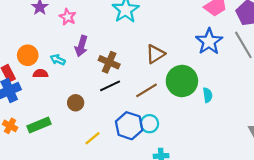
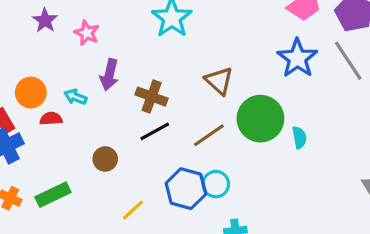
brown triangle: (155, 54) -> (219, 81), turned -42

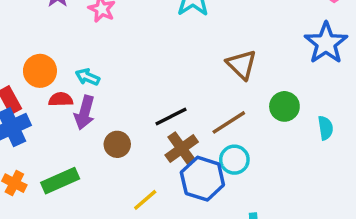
purple arrow: (109, 75) -> (85, 113), moved
brown cross: (152, 97) -> (182, 149), moved, turned 32
green circle: (260, 119) -> (284, 106), size x0.6
cyan circle: (216, 184) -> (234, 160), moved

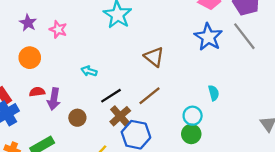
orange circle: (40, 71) -> (30, 58), moved
cyan arrow: (87, 77) -> (89, 71), moved
green circle: (284, 106) -> (191, 134), moved
cyan circle: (234, 160) -> (193, 116), moved

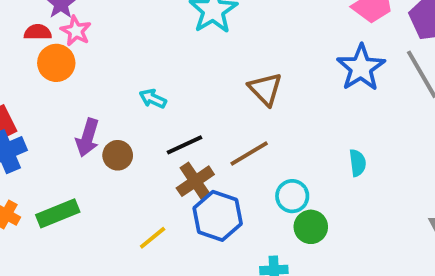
pink star: (58, 29) -> (76, 31), moved
red semicircle: (37, 92) -> (38, 32), moved
cyan circle: (193, 116) -> (292, 196), moved
brown circle: (77, 118) -> (118, 155), moved

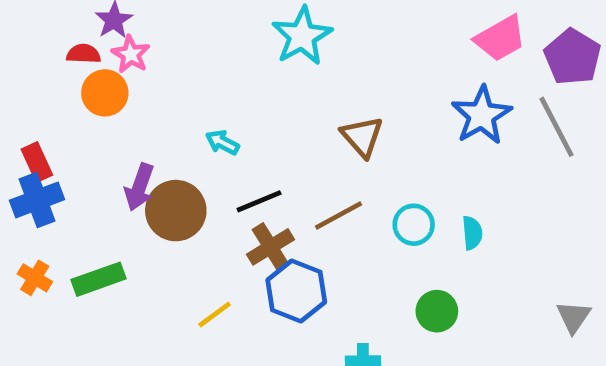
brown circle: (118, 155) -> (176, 211), size x1.6
cyan circle: (292, 196) -> (414, 225), moved
green circle: (311, 227) -> (437, 311), moved

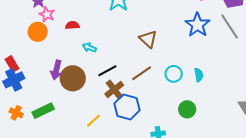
red semicircle: (84, 54) -> (72, 25), moved

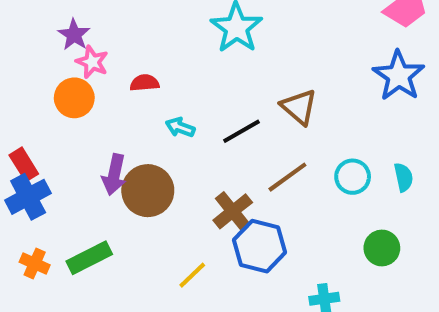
black line: (107, 71) -> (242, 131), moved

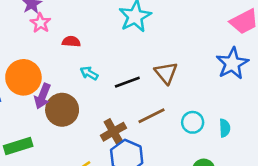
orange circle: (74, 98) -> (23, 77), moved, size x1.4

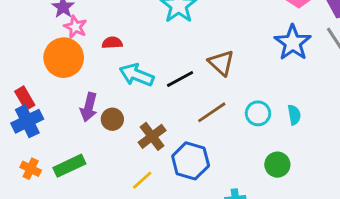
cyan arrow: (89, 73) -> (137, 75), size x1.6
orange circle: (23, 77) -> (64, 58), moved
brown circle: (62, 110) -> (112, 119), size x0.6
brown cross: (113, 132) -> (152, 136), moved

